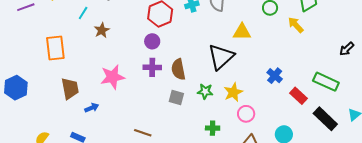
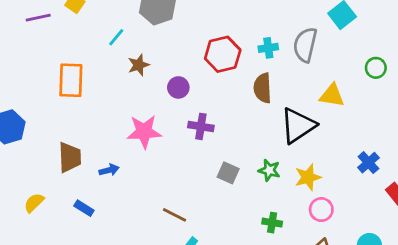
purple circle: (152, 41) -> (178, 87), moved
brown semicircle: (178, 69) -> (263, 88), moved
brown trapezoid: (70, 89) -> (70, 157), moved

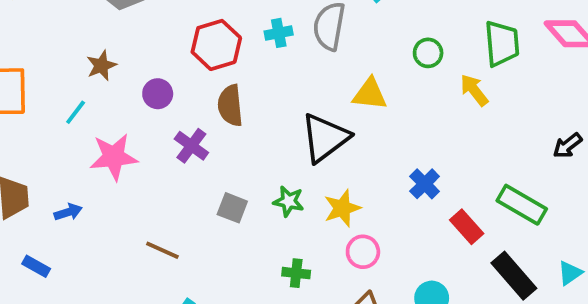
cyan line: (116, 37) -> (76, 112), moved
brown semicircle: (263, 88) -> (230, 105), moved
purple cross: (201, 126) -> (191, 146), turned 30
brown line: (175, 215) -> (162, 250), moved

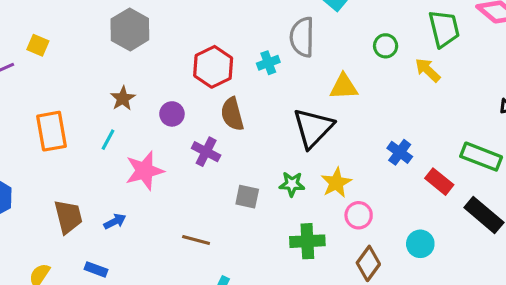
cyan cross: (279, 33) -> (268, 63), moved
green cross: (296, 273) -> (307, 241), size x1.5

